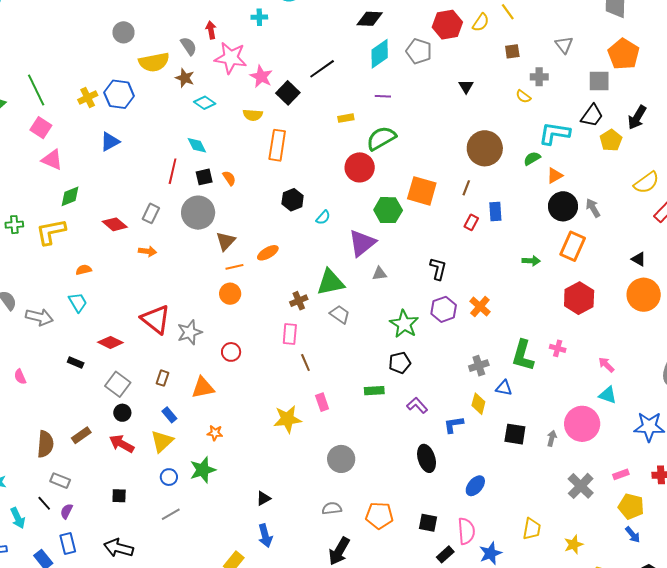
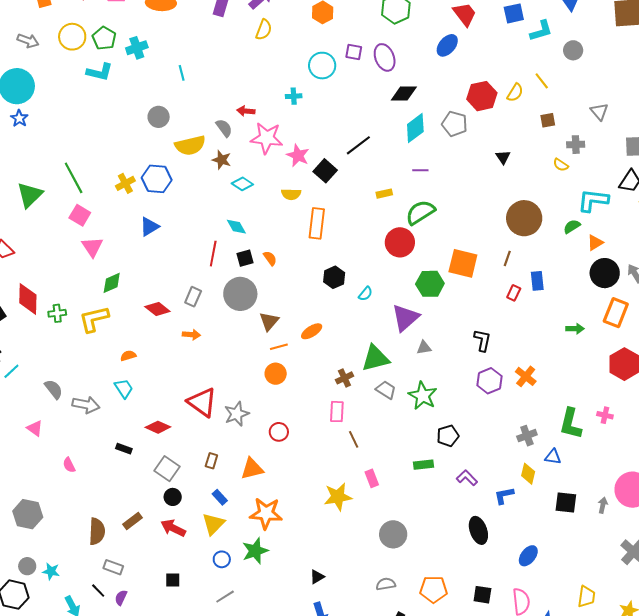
red arrow: (211, 30) -> (246, 111), turned -72
pink triangle: (52, 160) -> (92, 247), turned 35
green star: (404, 324) -> (423, 396), moved
orange star: (215, 433) -> (266, 513), size x2.0

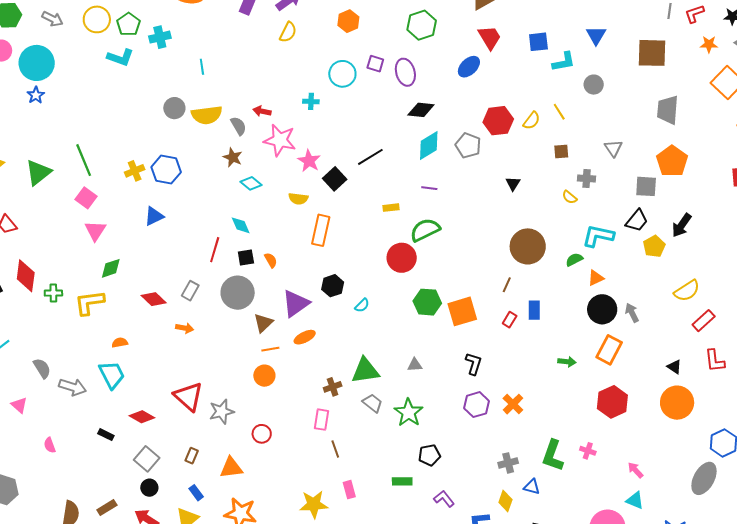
yellow semicircle: (190, 145) -> (207, 115), moved
orange square: (463, 263) -> (462, 311), moved, turned -36
purple triangle: (405, 318) -> (296, 303), moved
cyan trapezoid: (124, 389) -> (112, 375), size x1.4

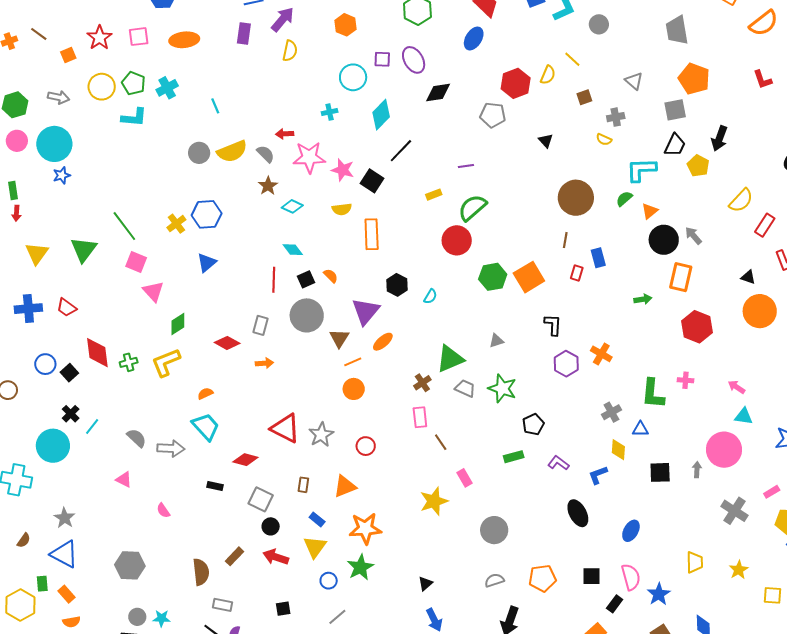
blue star: (36, 95) -> (62, 175), turned 30
cyan diamond: (429, 146) -> (381, 115), moved
brown star: (233, 157) -> (268, 186), turned 30

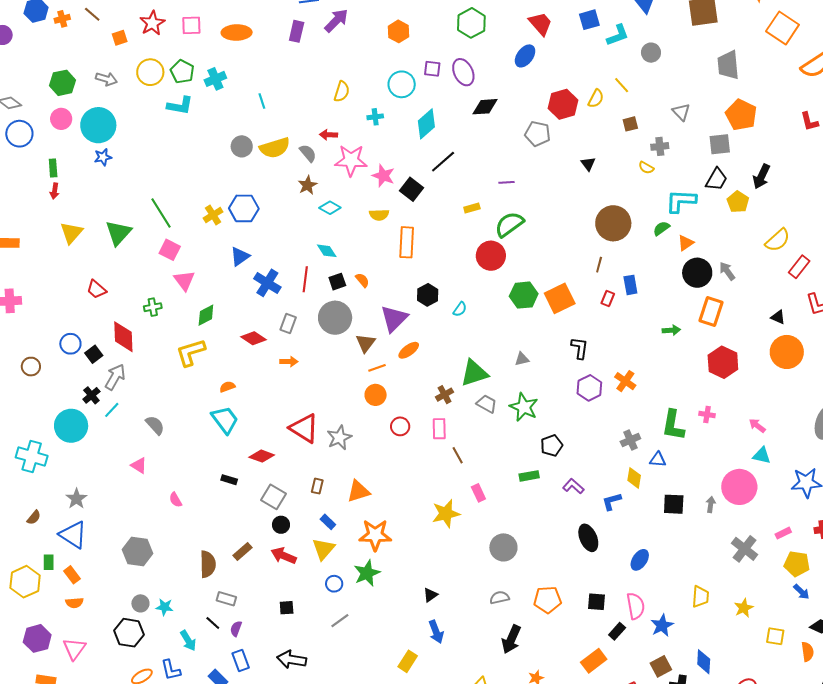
yellow semicircle: (290, 51) -> (342, 91), moved
blue cross: (28, 309) -> (267, 283), moved, turned 32
green cross: (129, 362) -> (153, 307), moved
red circle: (366, 446) -> (400, 426), moved
gray arrow: (171, 448) -> (115, 377), moved, turned -68

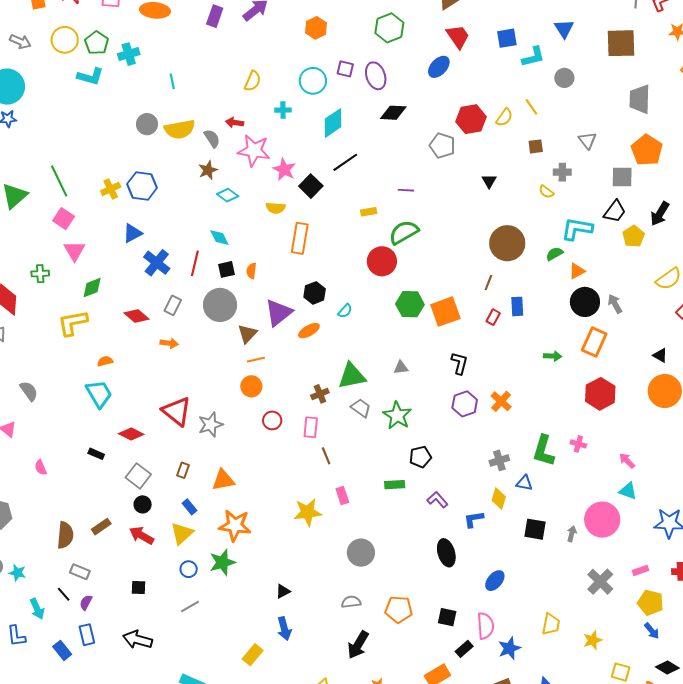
orange semicircle: (362, 280) -> (251, 271), turned -140
orange ellipse: (409, 350) -> (309, 331), moved

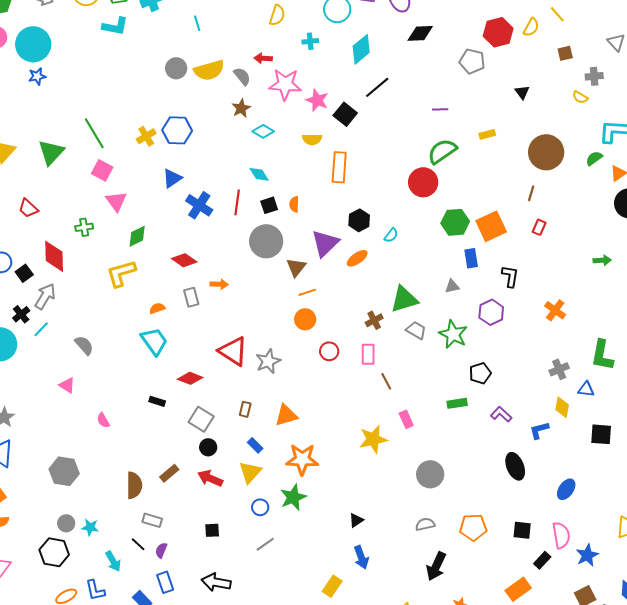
yellow rectangle: (369, 212) -> (487, 134), moved
gray rectangle: (173, 305) -> (191, 297), moved, turned -36
blue rectangle: (517, 306) -> (471, 258), moved
purple hexagon: (465, 404) -> (491, 312), moved

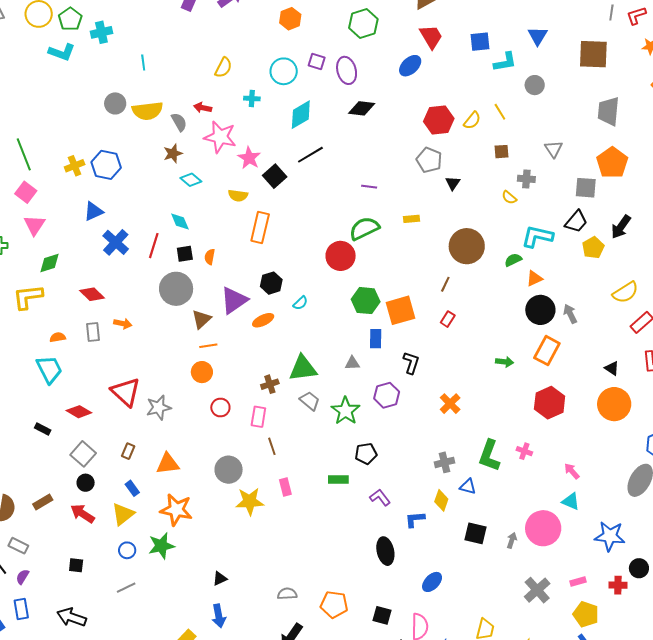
gray pentagon: (472, 61) -> (429, 160), moved
gray circle: (430, 474) -> (229, 470), moved

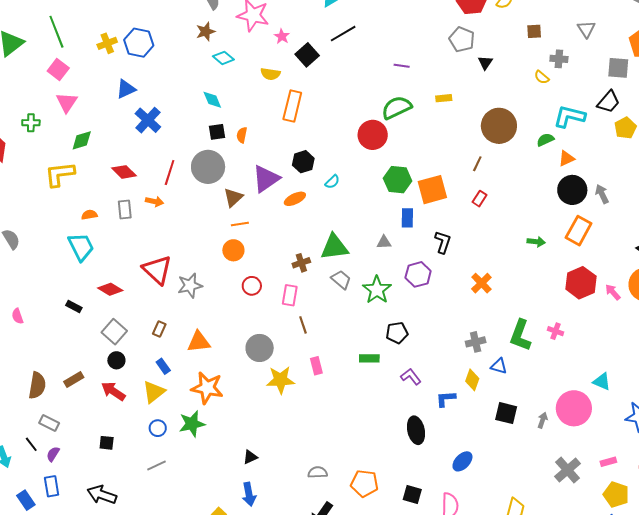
pink star: (249, 158) -> (282, 36), size x0.7
red line: (154, 246) -> (170, 173), moved
pink arrow: (572, 471) -> (613, 292), moved

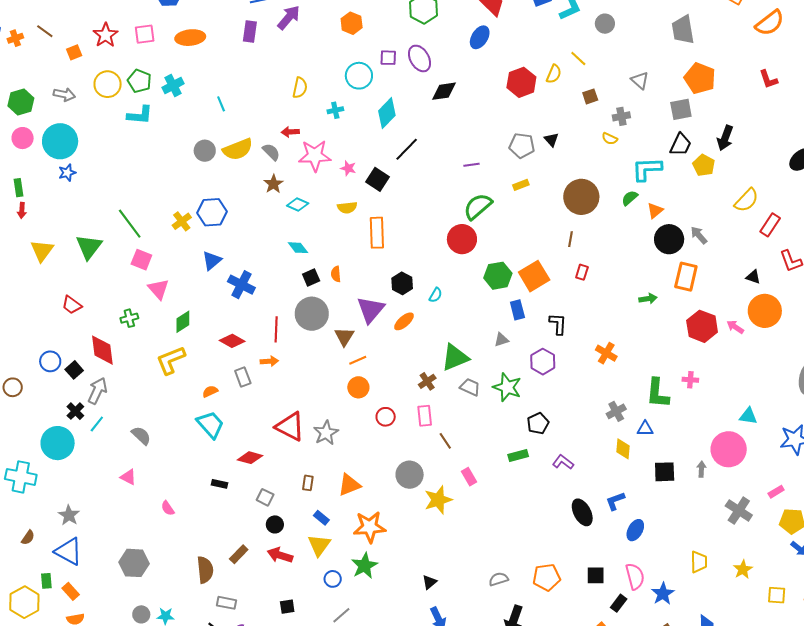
gray pentagon: (462, 39) -> (522, 146), moved
gray square: (114, 332) -> (265, 497), size x0.7
blue L-shape: (446, 399) -> (615, 501), moved

